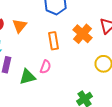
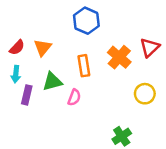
green triangle: (28, 77) -> (52, 82), moved

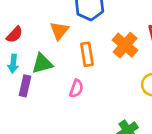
orange triangle: (43, 47) -> (59, 31), moved
green triangle: (52, 82) -> (42, 64), moved

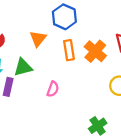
orange rectangle: (87, 54) -> (69, 50), moved

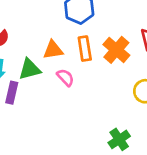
orange triangle: (38, 39) -> (53, 50), moved, turned 42
pink semicircle: (53, 89) -> (65, 77), moved, turned -63

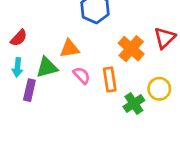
orange rectangle: (85, 49) -> (110, 79), moved
green cross: (119, 139) -> (134, 103), moved

